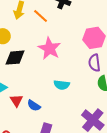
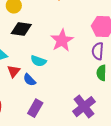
pink star: (49, 48) -> (62, 40), moved
cyan semicircle: (62, 85) -> (38, 61), moved

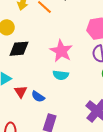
cyan semicircle: (38, 61) -> (61, 75), moved

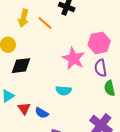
pink star: (61, 51) -> (74, 58), moved

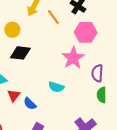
pink hexagon: (99, 43) -> (86, 32), moved

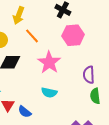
orange line: (53, 17) -> (32, 36), moved
pink star: (73, 58) -> (49, 62), moved

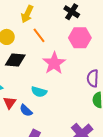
cyan semicircle: (49, 92) -> (39, 92), moved

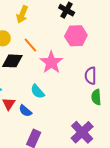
orange line: (39, 35) -> (30, 45), moved
cyan semicircle: (39, 92) -> (38, 92), turned 35

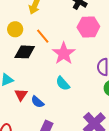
cyan semicircle: (38, 92) -> (63, 83), moved

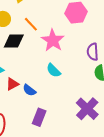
red triangle: (21, 95) -> (12, 84), turned 32

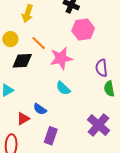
pink star: (53, 40) -> (61, 58), turned 30
red triangle: (12, 84) -> (23, 119), moved

